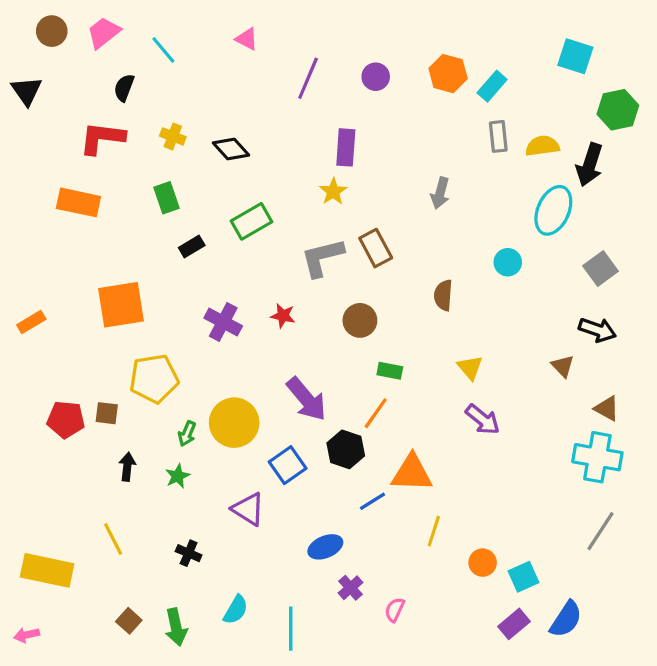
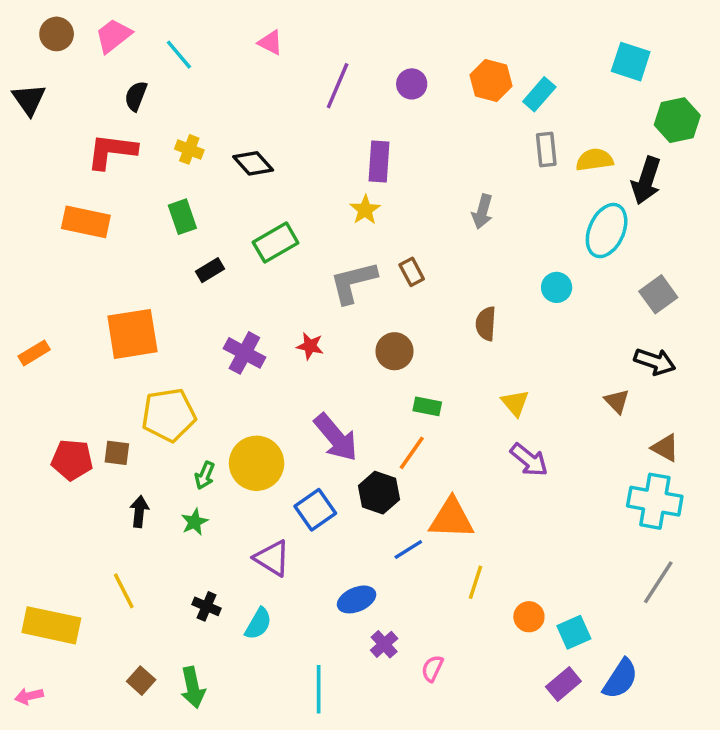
brown rectangle: (376, 248) -> (412, 272), size x0.7
cyan semicircle: (236, 610) -> (258, 624), moved

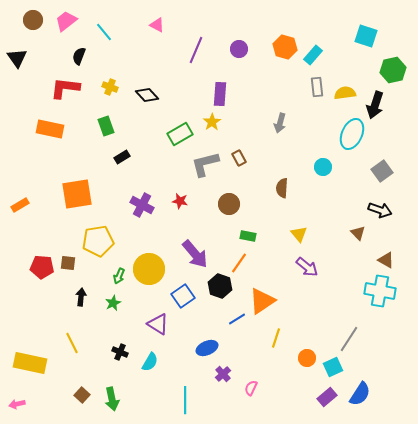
green rectangle: (276, 243) -> (180, 134), moved
orange triangle: (451, 518) -> (262, 301), turned -36
gray line: (658, 582) -> (349, 339), moved

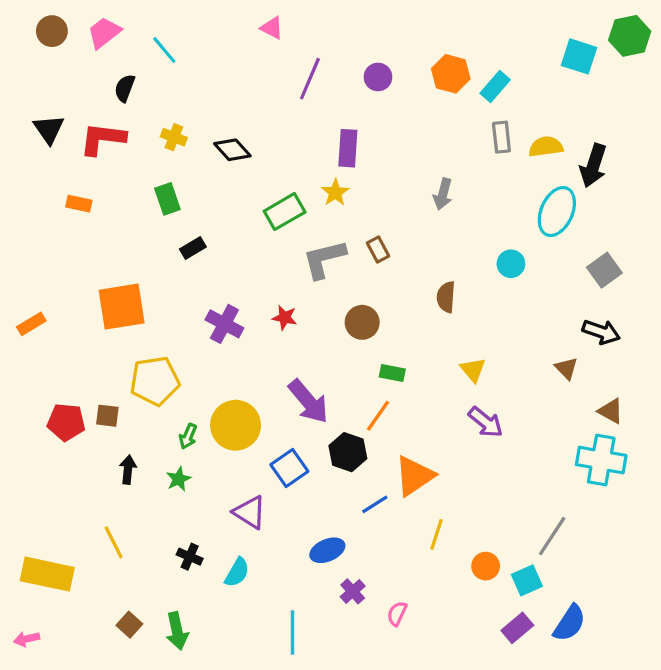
pink triangle: (157, 25) -> (272, 28), moved
black triangle: (17, 58) -> (49, 129), moved
green hexagon: (393, 70) -> (630, 36), moved
orange rectangle: (50, 129) -> (79, 204), size x0.6

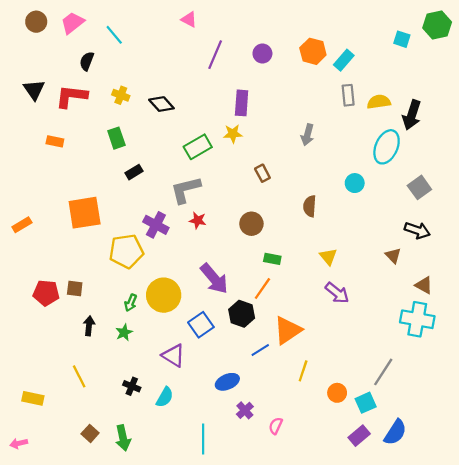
cyan square: (579, 56) -> (402, 39), size x0.7
yellow star: (335, 193) -> (233, 134), turned 30
gray L-shape: (324, 259) -> (186, 190), moved
yellow pentagon: (155, 381) -> (126, 251), moved
yellow rectangle: (47, 574) -> (33, 398), size x0.6

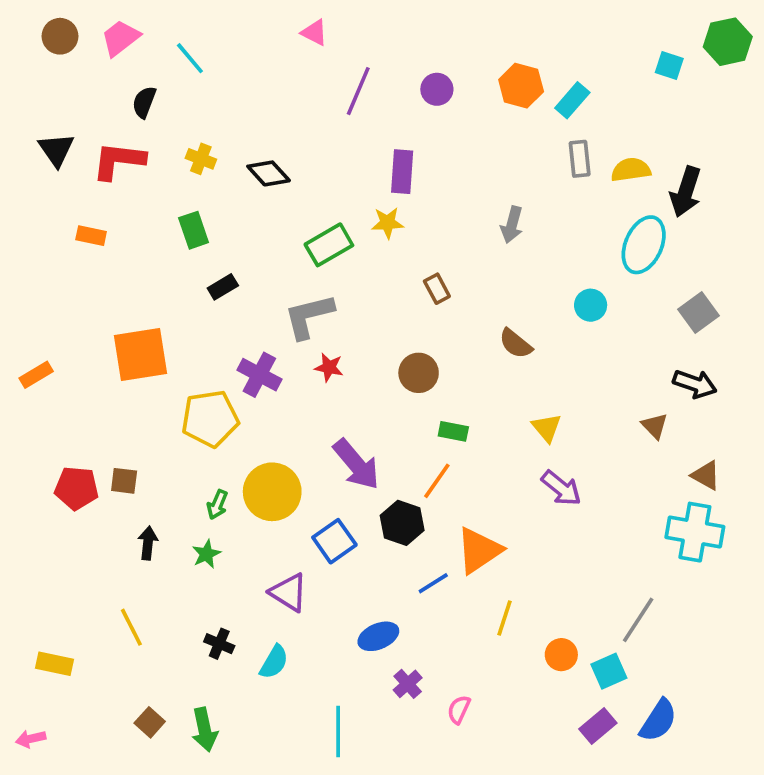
brown semicircle: (310, 206) -> (516, 344), turned -55

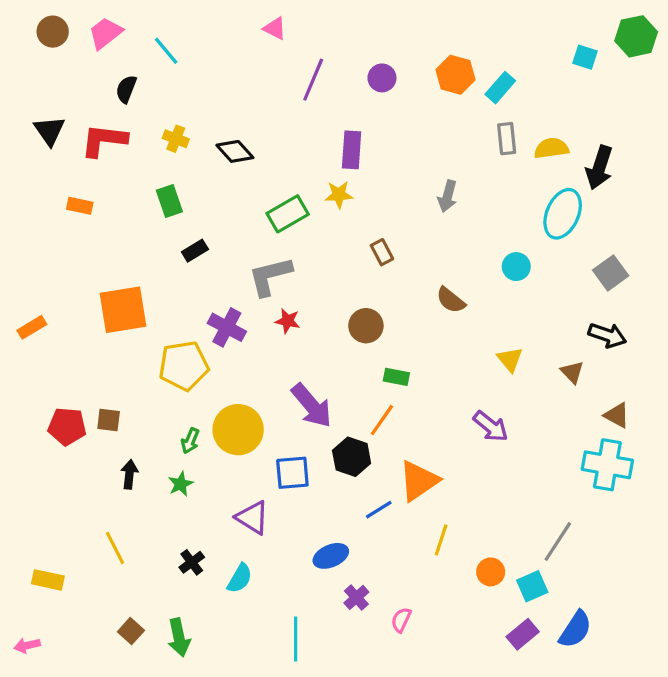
yellow triangle: (547, 428) -> (510, 359), moved
blue square: (334, 541) -> (292, 473), turned 30
black cross: (219, 644) -> (192, 562), turned 30

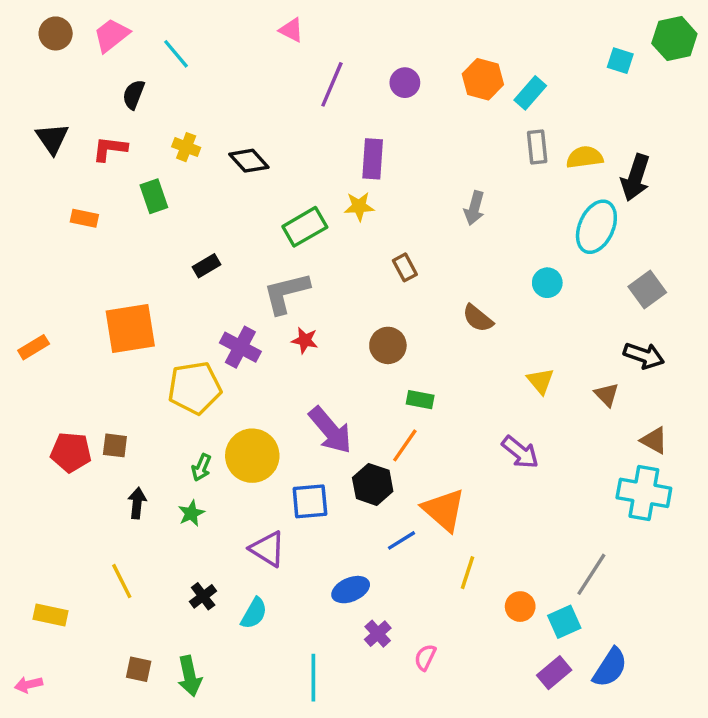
red L-shape: (104, 140) -> (110, 149), size x0.7
green rectangle: (169, 201) -> (154, 196), moved
orange triangle: (419, 481) -> (444, 510), turned -45
brown square: (131, 631) -> (139, 669), turned -30

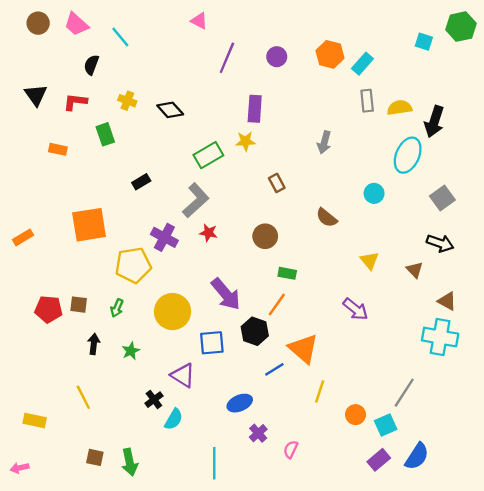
pink trapezoid: (112, 35) -> (76, 24), turned -100
gray L-shape: (286, 293) -> (196, 200), turned 152
green arrow: (201, 468) -> (117, 308), moved
black cross: (203, 596) -> (154, 400), moved

